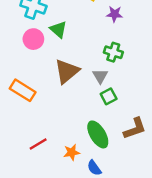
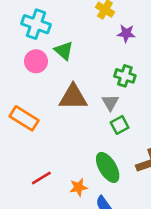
brown triangle: (67, 71) -> (73, 97), turned 40

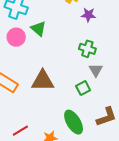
brown triangle: (73, 97) -> (43, 81), moved
gray triangle: (110, 102) -> (96, 70), moved

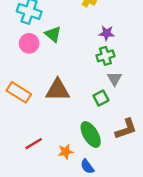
purple star: (88, 15) -> (107, 33), moved
green cross: (87, 49) -> (105, 56), turned -35

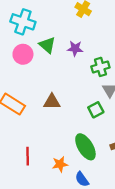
purple star: (107, 33) -> (75, 48), moved
brown triangle: (58, 90) -> (52, 102), size x0.7
red line: (34, 144) -> (28, 156), turned -60

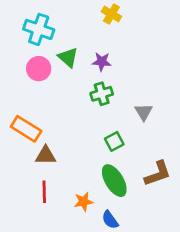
green cross: (100, 67) -> (102, 94), moved
brown triangle: (52, 102) -> (46, 155), moved
green square: (96, 110) -> (114, 141), moved

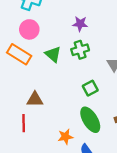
green triangle: (68, 57) -> (53, 54), moved
orange rectangle: (26, 129) -> (19, 54), moved
red line: (44, 192) -> (24, 123), moved

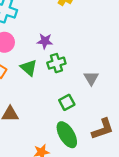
purple star: (80, 24) -> (45, 41), moved

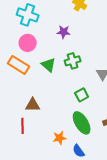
purple star: (45, 41) -> (64, 32), moved

